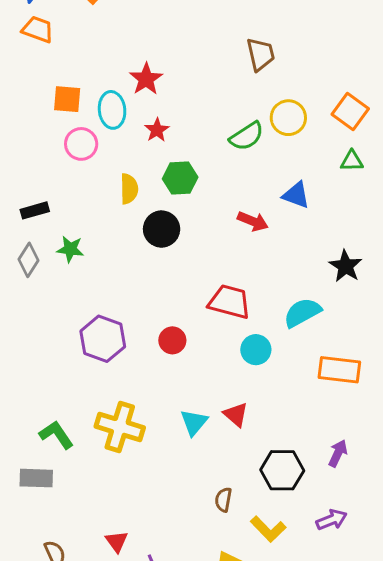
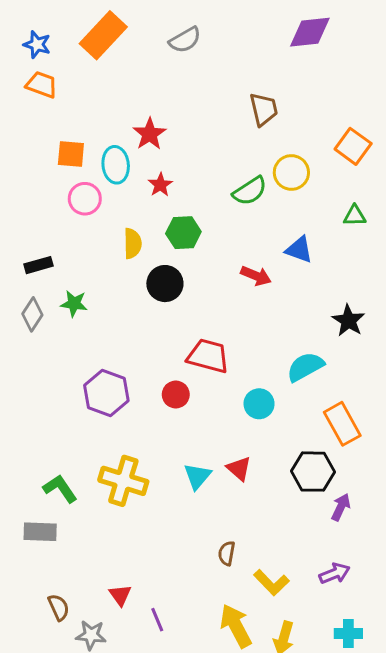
orange square: (350, 111) -> (353, 146), moved
red trapezoid: (230, 302) -> (208, 356), moved
orange rectangle: (339, 370) -> (342, 424), turned 54
black hexagon: (282, 470) -> (313, 472), moved

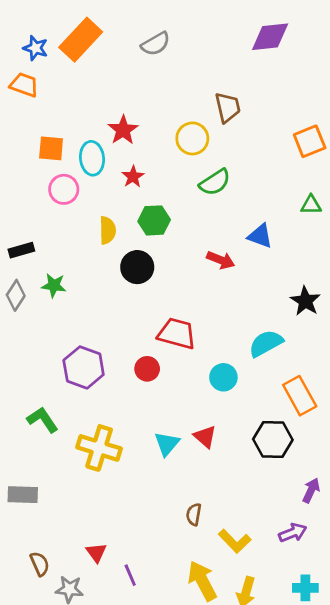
blue star: (37, 45) -> (35, 48), moved
orange square: (353, 146) -> (310, 141), turned 32
yellow circle: (291, 173) -> (192, 138), moved
green L-shape: (60, 489) -> (43, 420), moved
purple arrow: (341, 507) -> (311, 490), moved

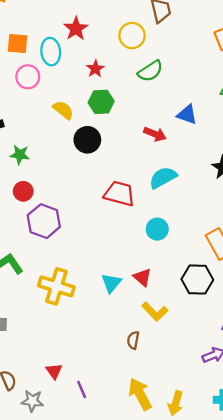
red star: (133, 177) -> (95, 69), moved
yellow semicircle: (108, 230) -> (63, 110), turned -50
cyan semicircle: (266, 343) -> (163, 178), moved
red circle: (147, 369) -> (23, 191), moved
yellow L-shape: (235, 541) -> (155, 312), moved

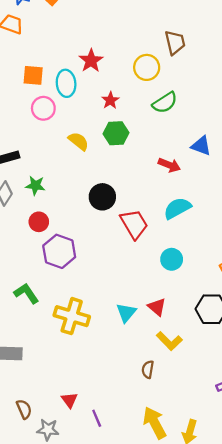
black circle: (87, 140) -> (102, 197), moved
red trapezoid: (119, 194) -> (134, 224), turned 44

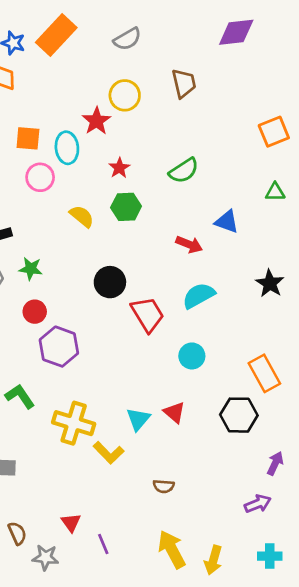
brown trapezoid: (175, 42) -> (184, 83), moved
yellow circle: (147, 67) -> (125, 95), moved
yellow L-shape: (169, 341) -> (109, 453), moved
brown semicircle: (148, 369) -> (164, 486), turned -96

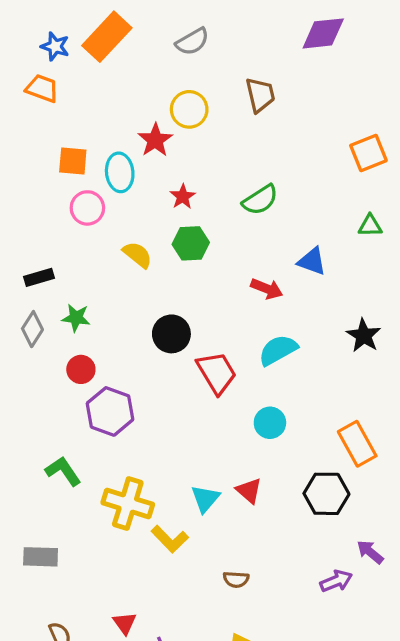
purple arrow: (275, 463) -> (370, 552), turned -75
purple arrow: (258, 504) -> (336, 581), moved

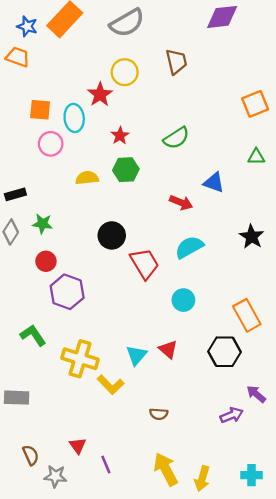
gray semicircle: (192, 42) -> (127, 23), size x1.4
yellow semicircle: (137, 255) -> (87, 178), turned -45

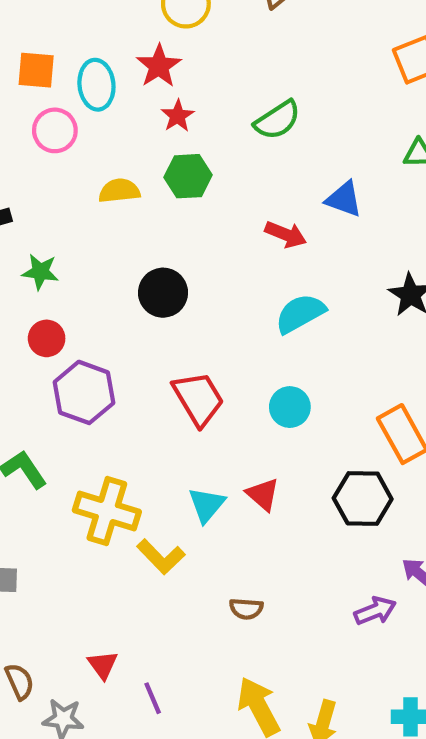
red star: (100, 94) -> (159, 66), moved
red trapezoid: (145, 264) -> (198, 399), moved

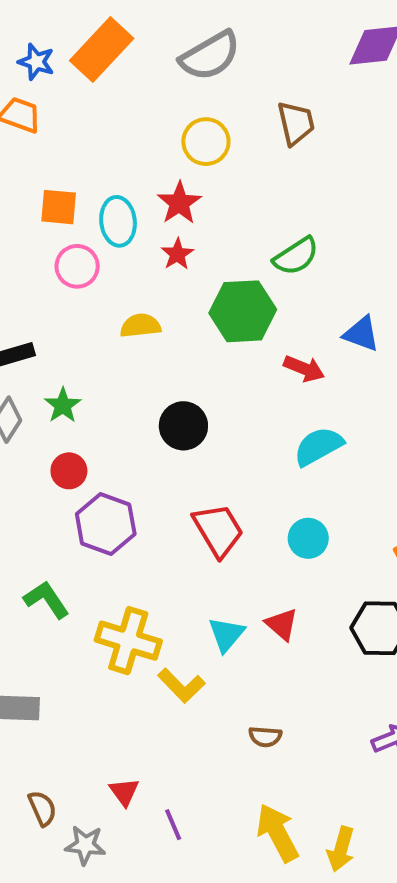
red star: (178, 116) -> (177, 254), moved
green hexagon: (188, 176) -> (243, 311), moved, size x1.4
green star: (40, 272) -> (63, 405), turned 30

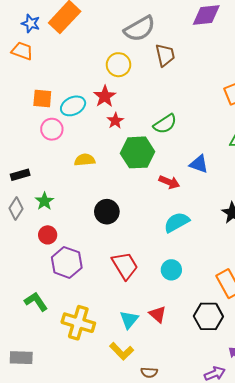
gray semicircle: (210, 56) -> (140, 29), moved
cyan ellipse: (118, 221) -> (73, 106), turned 70
red star: (177, 254) -> (115, 121), moved
yellow L-shape: (181, 686) -> (122, 351), moved

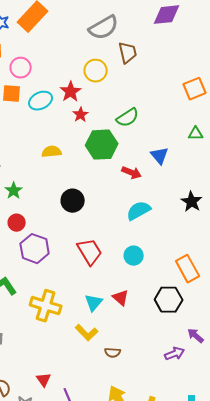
yellow circle: (118, 65) -> (96, 71), moved
pink circle: (52, 129) -> (21, 68), moved
blue triangle: (199, 164) -> (160, 156), turned 30

